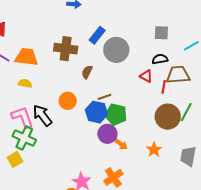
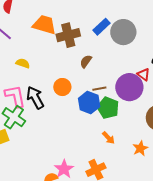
brown cross: (66, 49) -> (68, 35), turned -30
gray circle: (116, 50) -> (123, 32), moved
orange trapezoid: (26, 57) -> (44, 25), moved
purple circle: (107, 134) -> (129, 87), moved, size x1.4

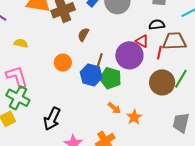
brown line: (99, 89) -> (100, 60), turned -56
black arrow: (35, 98) -> (52, 119), moved, turned -120
orange star: (140, 148) -> (134, 117), moved

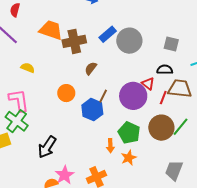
green pentagon: (110, 78) -> (129, 133), moved
orange arrow: (114, 108) -> (110, 146), turned 40

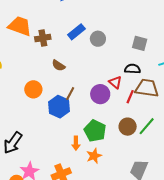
brown cross: (74, 41) -> (43, 38), size x0.7
gray circle: (129, 41) -> (98, 39), size x0.6
brown semicircle: (91, 68) -> (59, 65), turned -96
purple circle: (133, 96) -> (100, 94), size x0.7
brown circle: (161, 128) -> (128, 127), size x0.7

